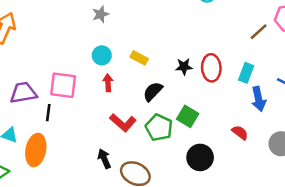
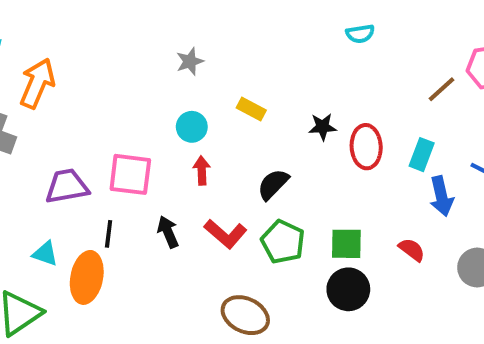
yellow rectangle: (139, 58) -> (251, 109), moved
black star: (184, 67) -> (323, 127), moved
black line: (48, 113) -> (109, 234), moved
green square: (188, 116) -> (346, 244), moved, turned -30
black arrow: (104, 159) -> (168, 232), moved

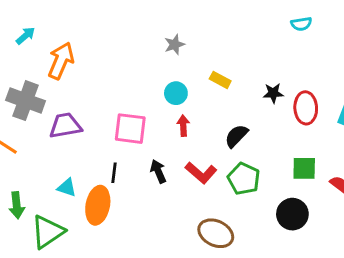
purple trapezoid: (67, 186) -> (65, 126), moved
green square: (346, 244) -> (304, 168), moved

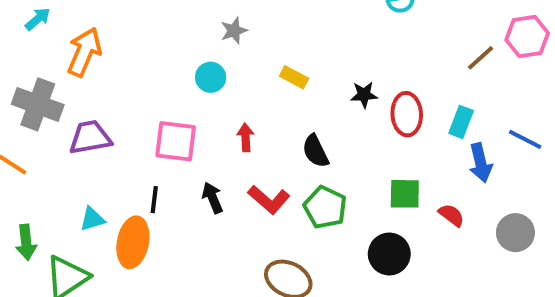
cyan circle: (176, 93) -> (211, 77), moved
black semicircle: (236, 136) -> (315, 151), turned -70
cyan triangle: (67, 188) -> (92, 219), turned -36

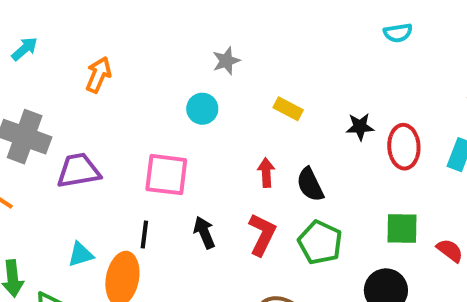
orange arrow: (84, 52) -> (98, 75), moved, size x0.7
red arrow: (246, 137) -> (266, 173), moved
red L-shape: (269, 200) -> (262, 234), turned -105

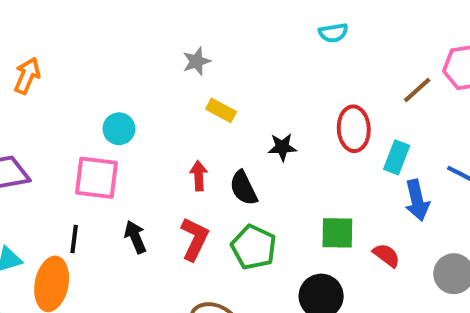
gray star: (226, 61) -> (197, 61), moved
cyan circle: (202, 109) -> (119, 129), moved
black star: (360, 127) -> (282, 147), moved
red ellipse: (404, 147) -> (354, 129), moved

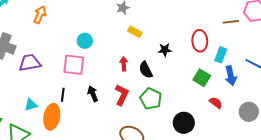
brown line: (417, 90) -> (231, 22), turned 35
green square: (337, 233) -> (202, 78), moved, turned 30

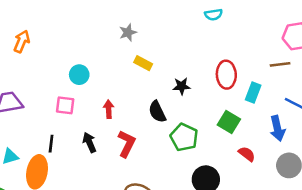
brown line: (231, 22) -> (280, 64), moved
red arrow: (124, 64) -> (109, 109), moved
pink square: (74, 65) -> (65, 105), size x0.7
blue arrow: (231, 76) -> (277, 128), moved
green pentagon: (151, 99) -> (184, 137), moved

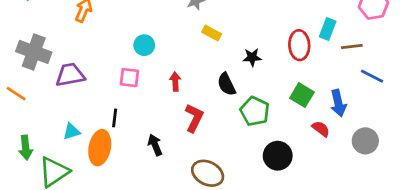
brown line: (280, 64) -> (352, 47), moved
cyan rectangle: (253, 93) -> (328, 29), moved
blue arrow: (277, 128) -> (338, 103), moved
black arrow: (89, 142) -> (155, 145), moved

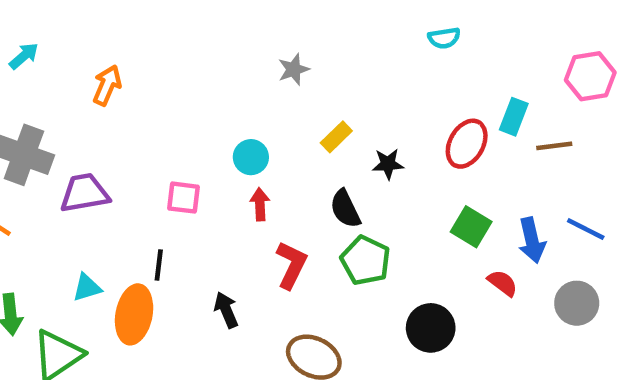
yellow rectangle: (212, 33) -> (336, 137), moved, turned -72
cyan circle: (144, 45) -> (251, 157), moved
red ellipse: (299, 45) -> (467, 144), turned 32
blue line: (372, 76) -> (586, 229), moved
green pentagon: (255, 111) -> (365, 260), moved

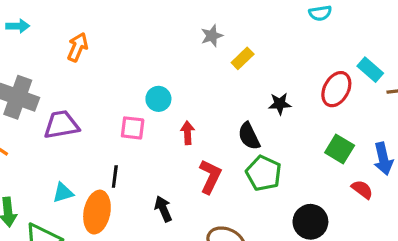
cyan arrow: (24, 56) -> (18, 26), turned 40
cyan rectangle: (514, 117) -> (370, 70), turned -70
yellow rectangle: (336, 137) -> (243, 58), moved
cyan circle: (251, 157) -> (158, 99), moved

